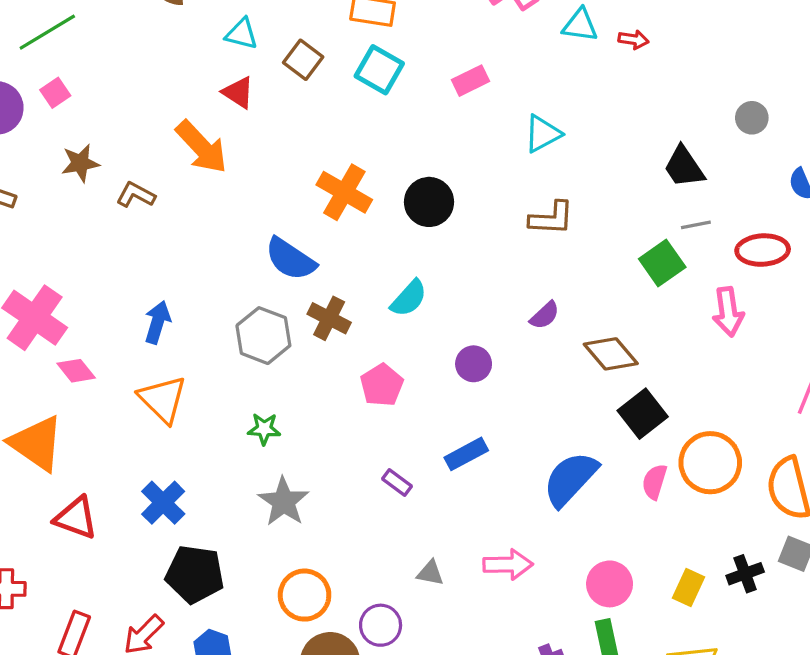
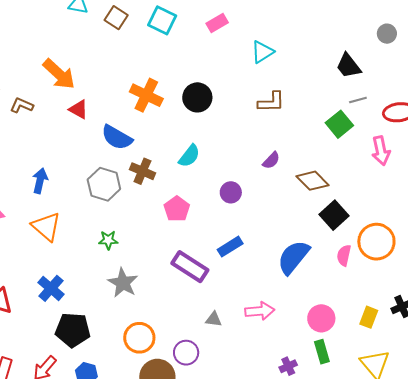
red triangle: (238, 92) -> (79, 109), moved
purple rectangle: (397, 483) -> (190, 267), size x2.0

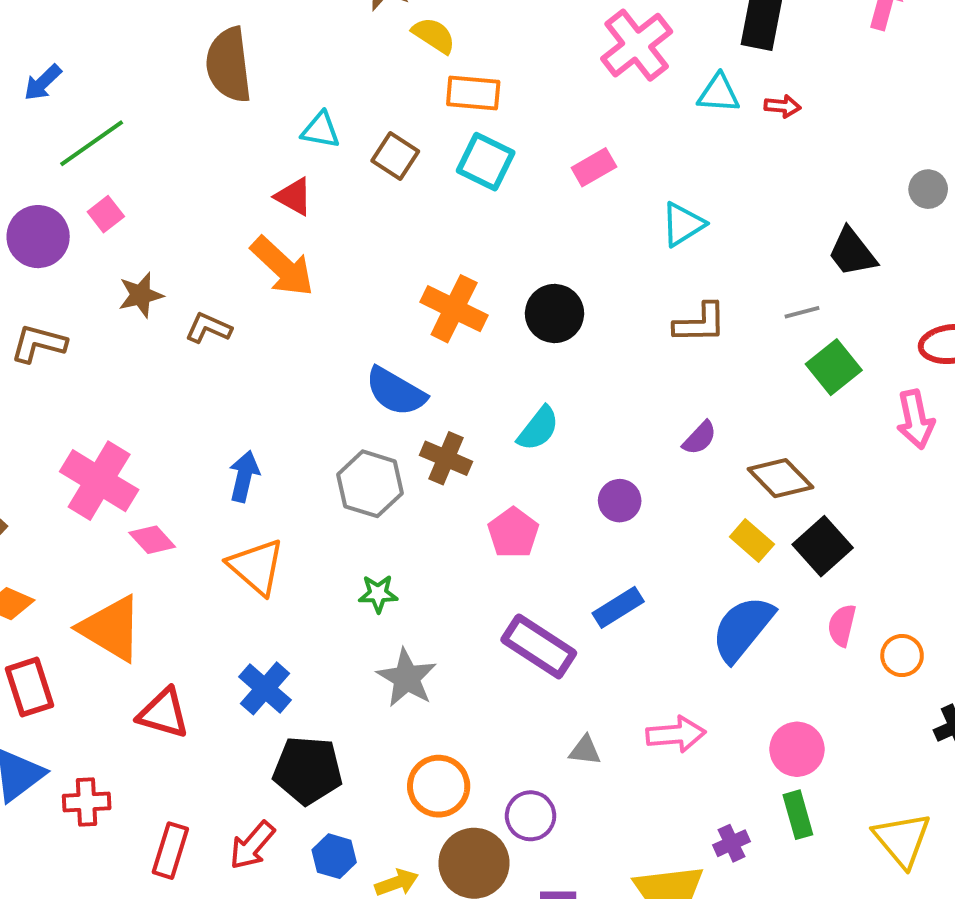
gray line: (358, 100) -> (802, 312), moved
red triangle: (79, 109) -> (294, 197), moved
orange circle: (376, 242) -> (902, 656), moved, size x0.6
yellow rectangle: (369, 317) -> (752, 541), moved, turned -70

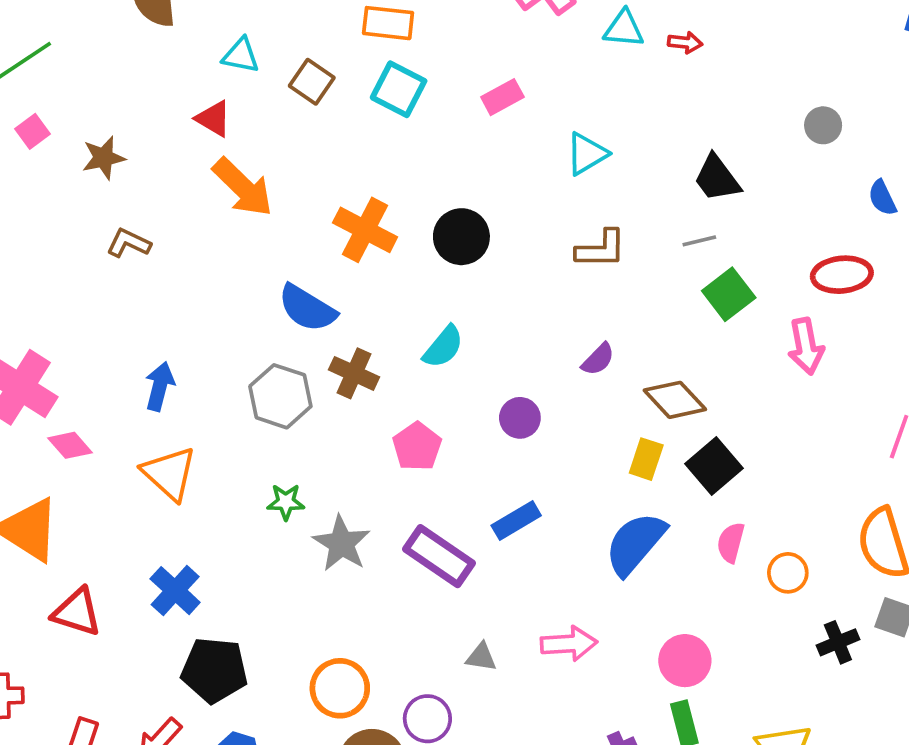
black trapezoid: (852, 252) -> (717, 178), moved
orange arrow: (282, 267) -> (243, 187), moved
brown star: (141, 295) -> (103, 158), moved
yellow rectangle: (752, 541) -> (646, 459), turned 66
gray star: (407, 678) -> (341, 543), moved

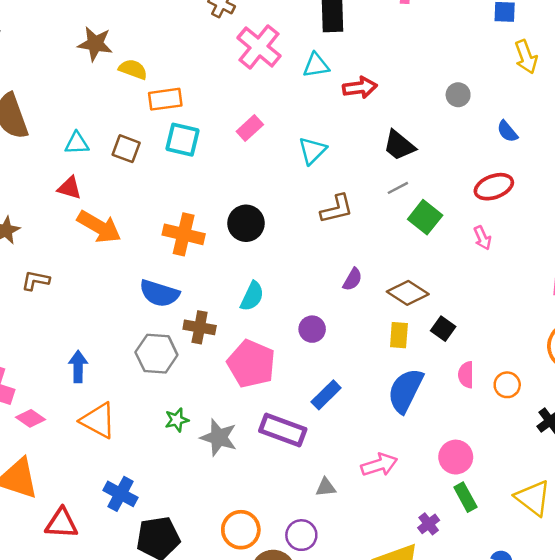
red arrow: (685, 43) -> (360, 88), moved, size x1.5
pink arrow: (806, 346) -> (482, 238), size x0.7
pink pentagon: (417, 446) -> (251, 364), size x1.5
black square: (714, 466) -> (443, 329), size x0.7

